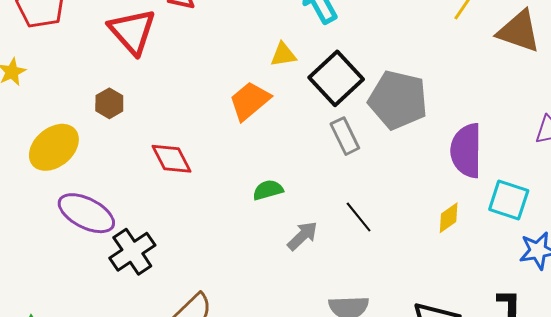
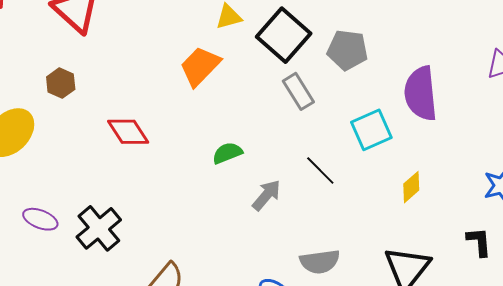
gray pentagon: (398, 100) -> (347, 50), size x0.7
cyan square: (509, 200) -> (371, 130), moved, turned -36
purple ellipse: (86, 213) -> (40, 219), moved, size x0.6
yellow diamond: (449, 218) -> (411, 187), moved

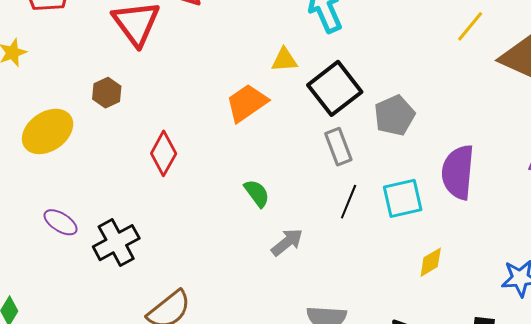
gray pentagon: (347, 50) -> (394, 115), turned 30
red diamond: (128, 132) -> (164, 153), turned 51
green semicircle: (227, 153) -> (257, 193), turned 64
black line: (320, 170) -> (349, 202), moved, turned 56

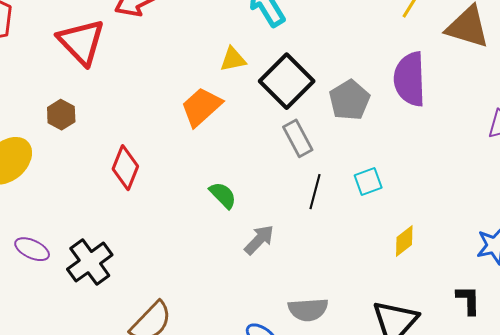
purple semicircle: (458, 172) -> (410, 79), moved
cyan square: (403, 198) -> (368, 181), size x0.7

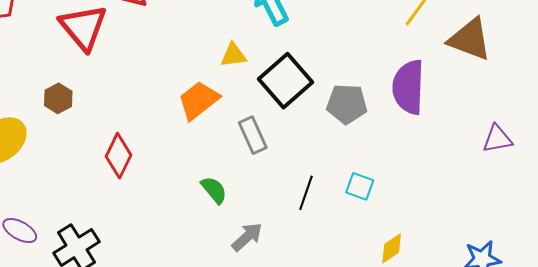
gray pentagon: (349, 100) -> (347, 104), turned 30
gray rectangle: (298, 138) -> (253, 135), moved
cyan square: (368, 181) -> (360, 186), turned 36

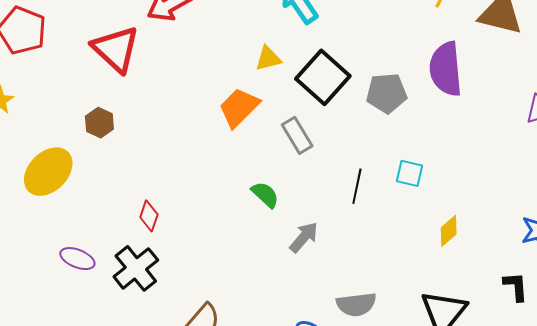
red diamond: (118, 156) -> (149, 216), moved, size x0.7

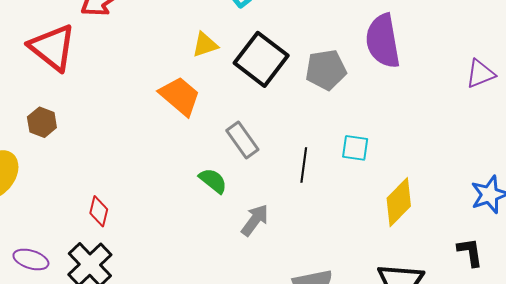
orange trapezoid: (239, 108) -> (180, 96), turned 90
gray rectangle: (297, 135) -> (242, 140), moved
yellow diamond: (449, 231) -> (399, 202), size x1.5

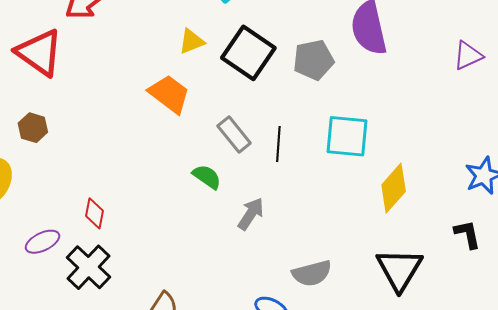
cyan square: (355, 148) -> (347, 136), size x1.6
black line: (304, 165) -> (278, 144), moved
purple ellipse: (31, 259) -> (43, 242), moved, turned -40

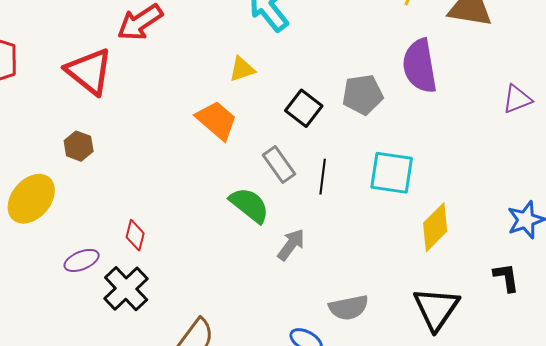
black square: (248, 53) -> (304, 108), moved, size x0.7
green semicircle: (207, 177) -> (249, 205), size x1.4

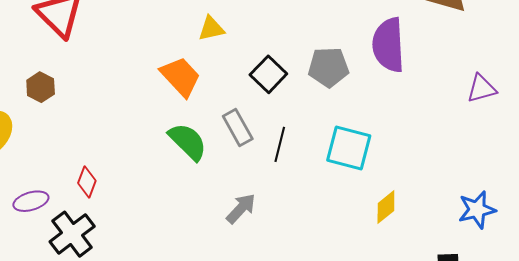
green semicircle: (249, 205) -> (188, 142), moved
yellow diamond: (435, 227) -> (386, 207), size x0.7

